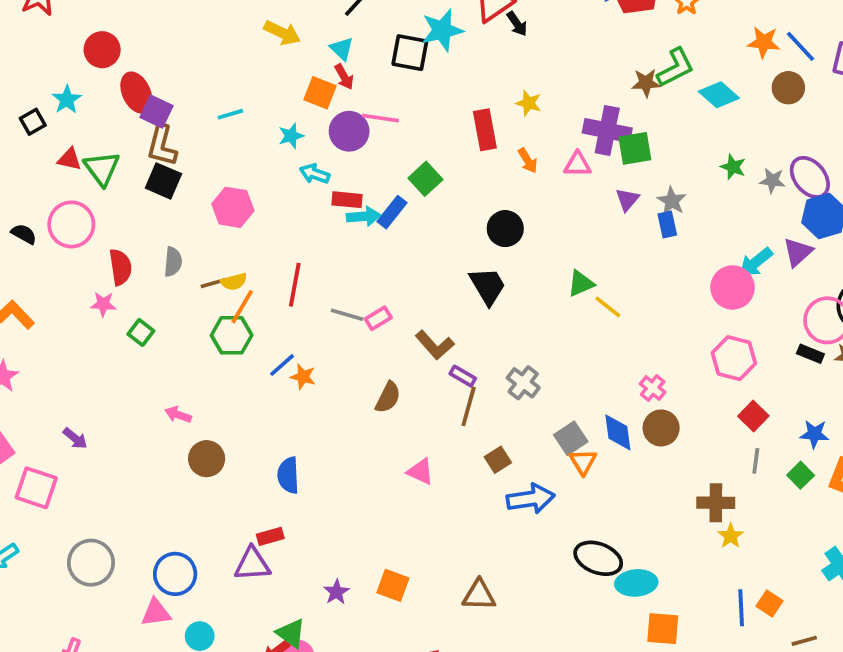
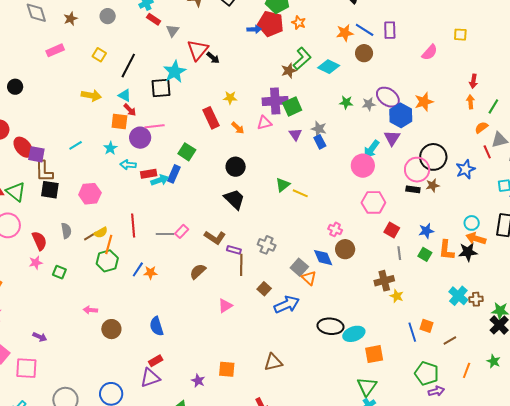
brown semicircle: (388, 397) -> (198, 271), turned -144
pink triangle: (420, 472) -> (225, 306), turned -42

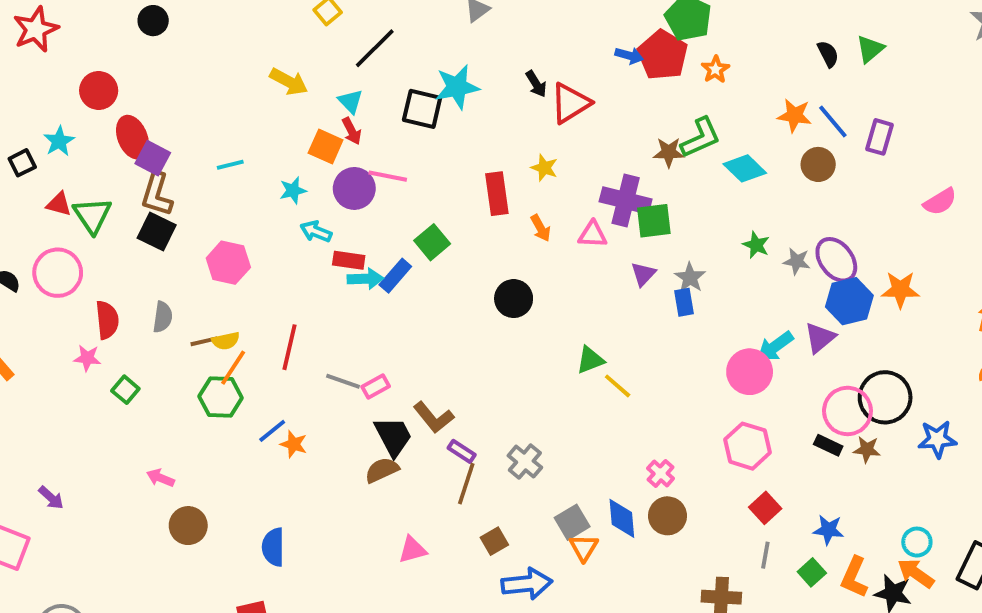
red triangle: (198, 50) -> (570, 103), moved
black trapezoid: (234, 199) -> (393, 437), moved

